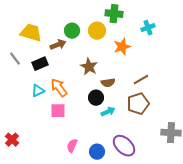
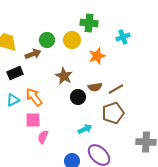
brown semicircle: (108, 83) -> (95, 87), moved
black circle: (96, 98) -> (78, 97), moved
cyan arrow: (108, 112) -> (85, 129), moved
pink semicircle: (72, 146) -> (43, 137), moved

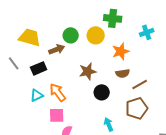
brown star: (64, 76) -> (88, 71), turned 30
brown semicircle: (95, 87) -> (123, 73), moved
cyan arrow: (85, 129) -> (109, 124), turned -88

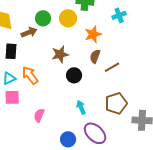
black rectangle: (39, 68) -> (11, 51), turned -63
brown semicircle: (123, 73) -> (95, 56), turned 120
brown pentagon: (137, 108) -> (116, 103), moved
pink square: (57, 115) -> (12, 97), moved

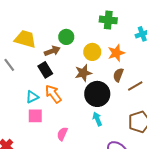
yellow circle: (68, 18) -> (92, 52), moved
black rectangle: (11, 51) -> (45, 70), moved, turned -35
black circle: (74, 75) -> (97, 94), size x1.6
cyan arrow: (81, 107) -> (97, 119), moved

